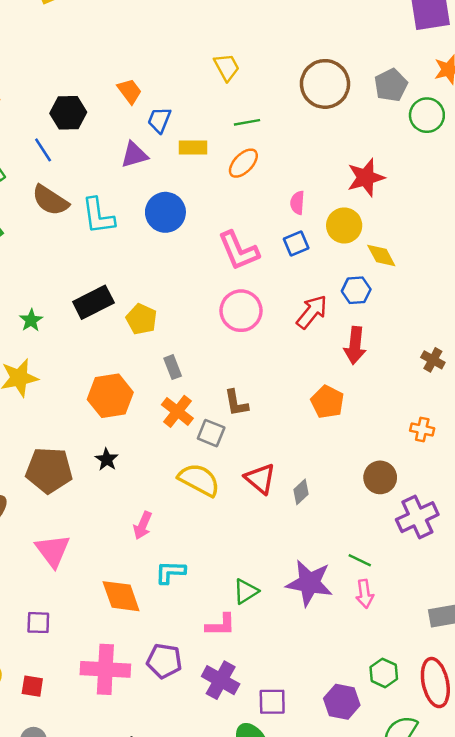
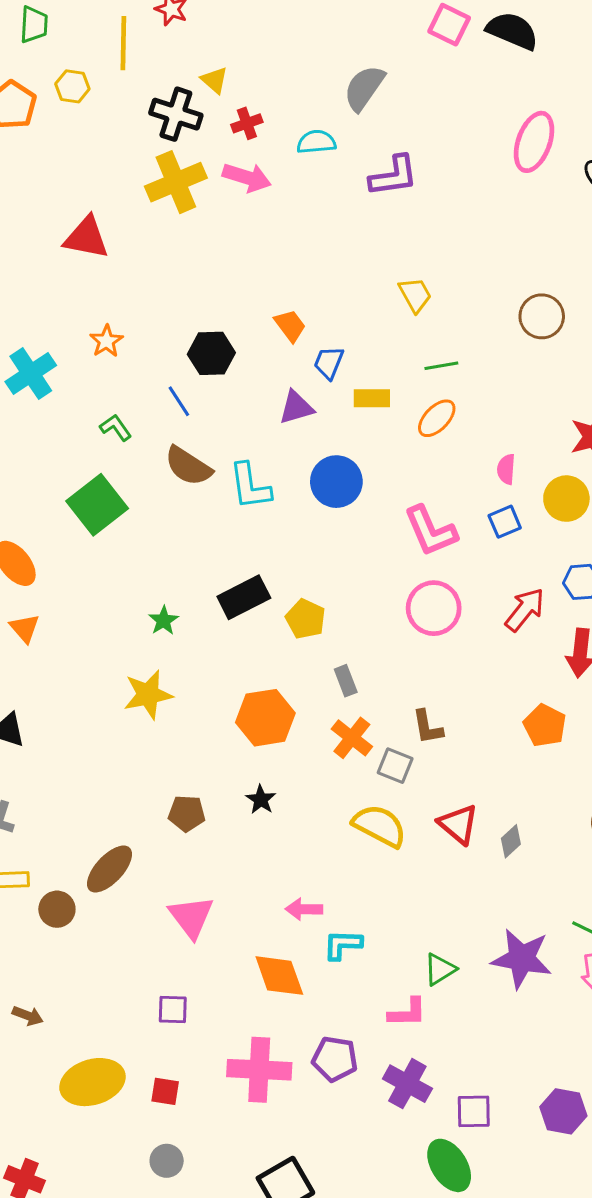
brown circle: (325, 84) -> (542, 316), size x0.7
brown pentagon: (49, 470) -> (187, 813), size x0.6
pink arrow: (143, 525) -> (304, 909), moved, turned 68

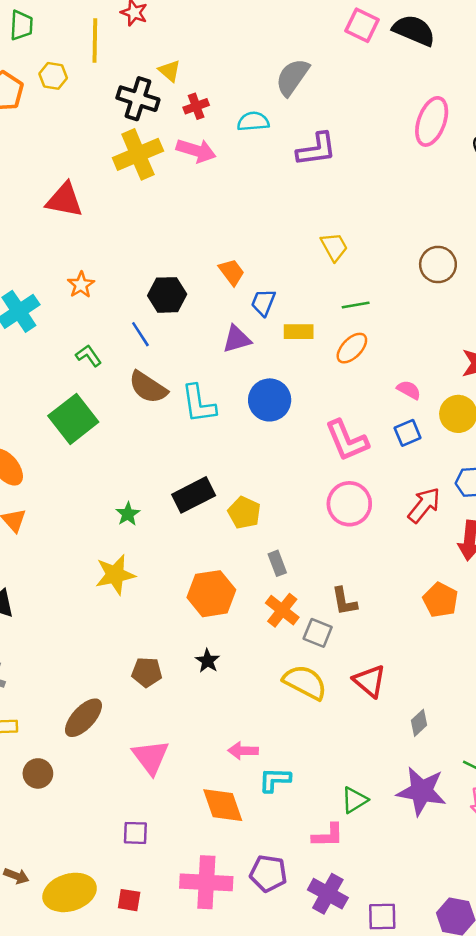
pink semicircle: (506, 469) -> (409, 390), turned 115
gray diamond: (511, 841) -> (419, 723), moved
brown circle: (57, 909) -> (38, 773), moved
brown arrow: (28, 1016) -> (16, 876), moved

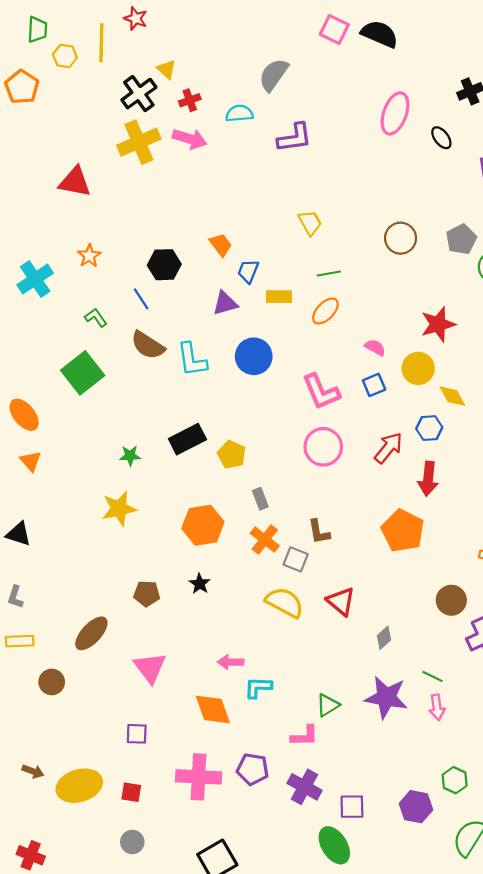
yellow hexagon: (53, 76) -> (65, 56), moved
black cross: (138, 99) -> (139, 94), turned 36
green star: (128, 514) -> (130, 456), turned 30
orange pentagon: (440, 600) -> (403, 531), size x1.4

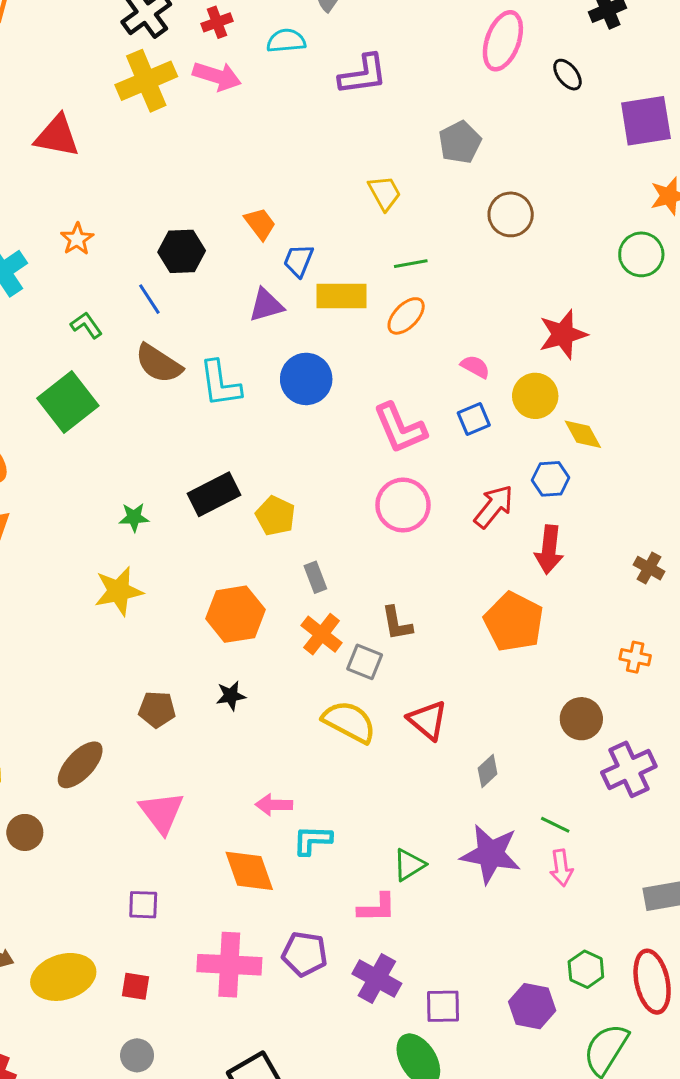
gray pentagon: (461, 239) -> (460, 142), moved
yellow rectangle: (279, 297) -> (342, 296), size x1.4
black star: (200, 584) -> (231, 696), turned 30

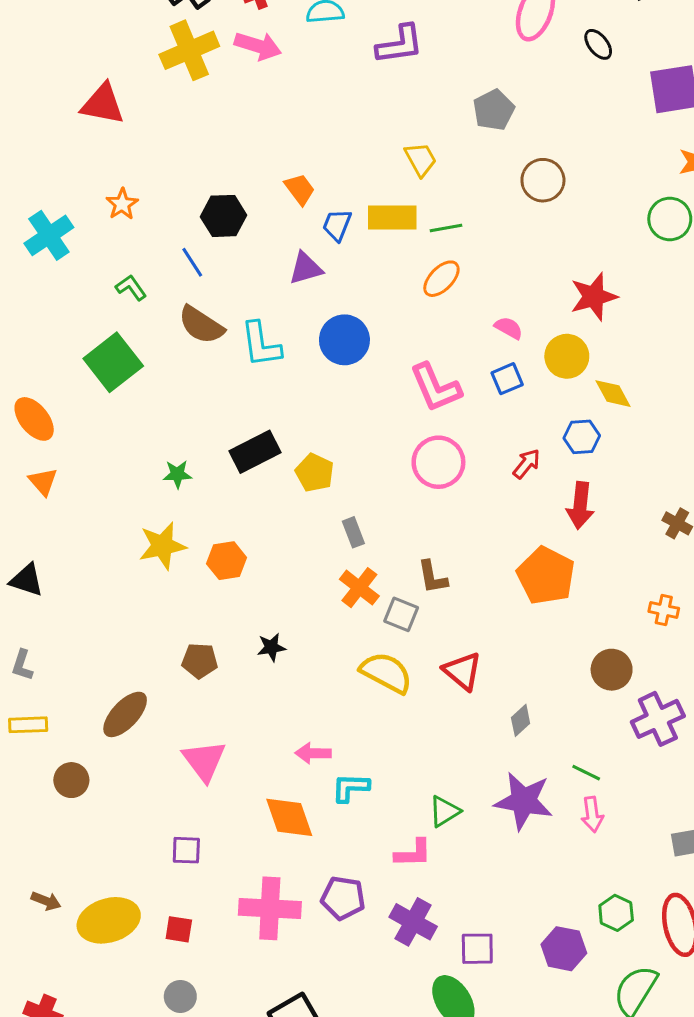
yellow rectangle: (342, 296) -> (392, 217), moved
red arrow: (494, 507) -> (527, 464), size x0.7
orange hexagon: (235, 614) -> (227, 561), moved, size x0.7

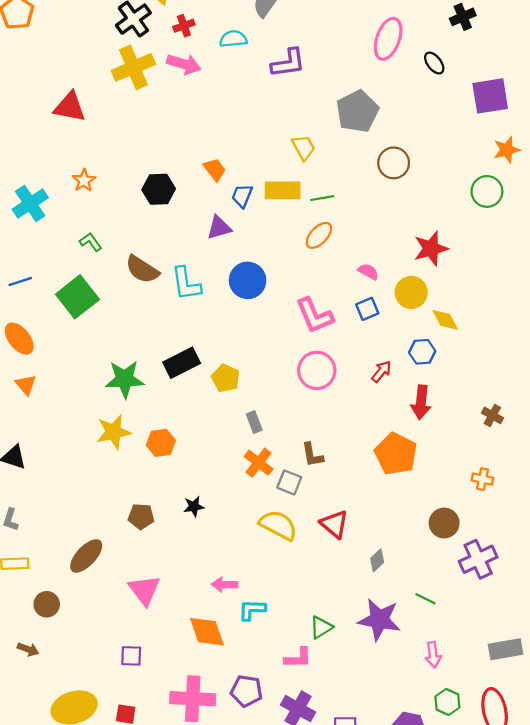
gray pentagon: (494, 110) -> (357, 111), size x1.4
blue line: (192, 262) -> (20, 281), moved, turned -75
green star: (177, 474) -> (125, 379), size x1.8
pink arrow: (592, 814) -> (433, 655), moved
brown arrow: (46, 901) -> (28, 649), moved

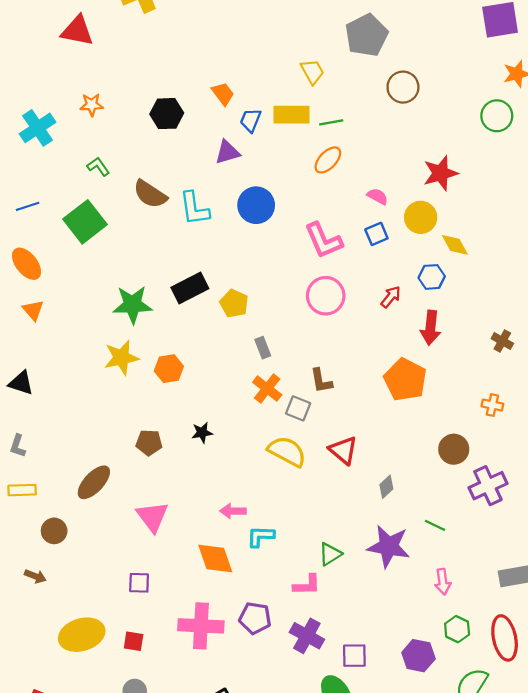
orange star: (84, 180) -> (92, 105), turned 30

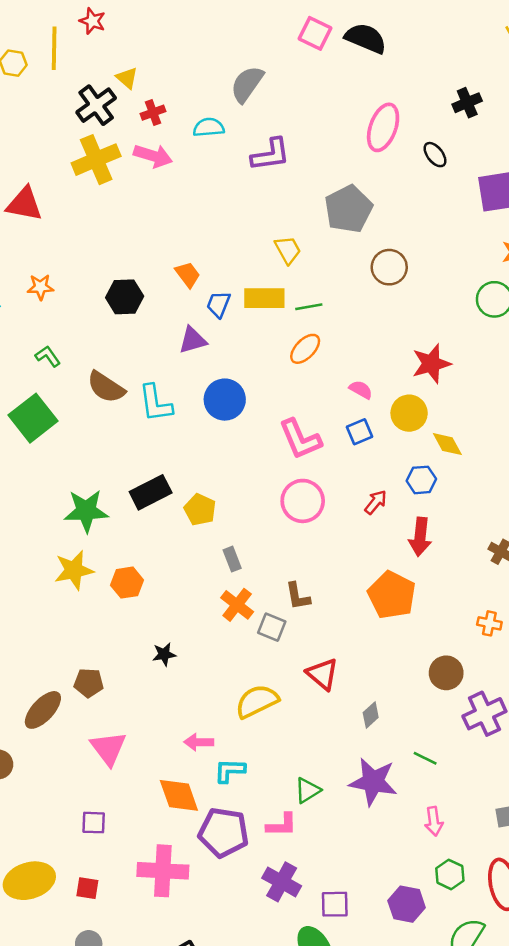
brown pentagon: (149, 443) -> (89, 683), moved
yellow semicircle: (287, 451) -> (257, 701), moved, turned -54
purple pentagon: (255, 618) -> (223, 832), moved, size x1.4

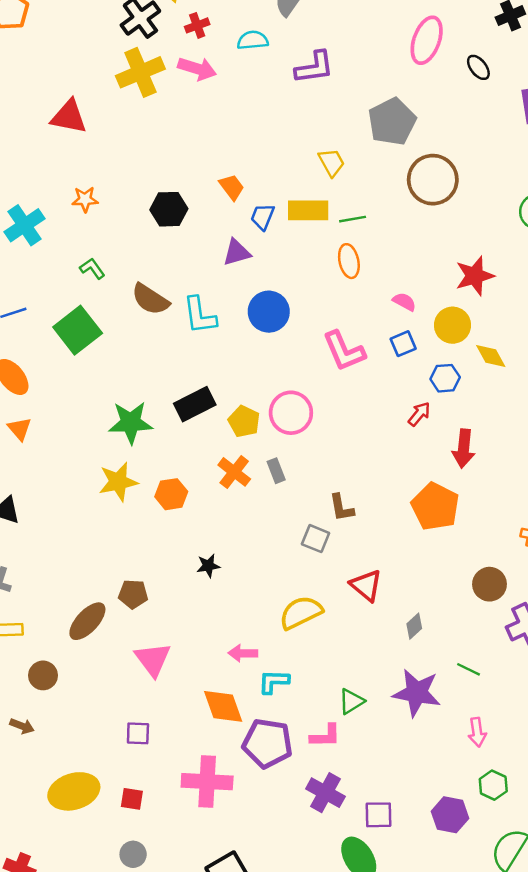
brown circle: (389, 267) -> (433, 180), size x1.4
orange ellipse: (305, 349) -> (349, 261), turned -56
blue hexagon: (421, 480) -> (445, 378), moved
pink circle: (303, 501) -> (291, 413), moved
orange cross: (237, 605) -> (234, 472), moved

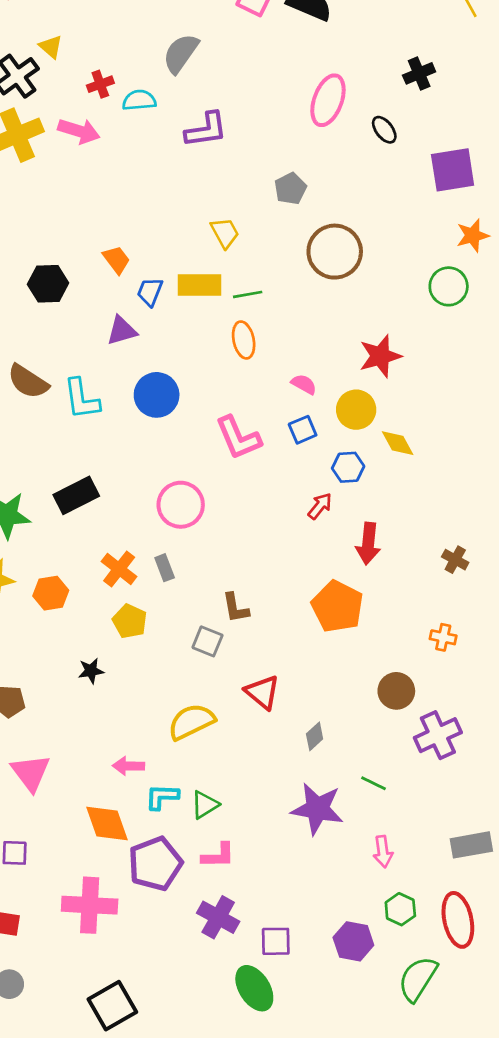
red cross: (197, 25) -> (100, 84), moved
gray pentagon: (392, 122) -> (290, 189), size x0.6
yellow pentagon: (244, 421) -> (130, 621), moved
green triangle: (351, 701) -> (205, 805), moved
purple pentagon: (267, 743) -> (155, 864), turned -30

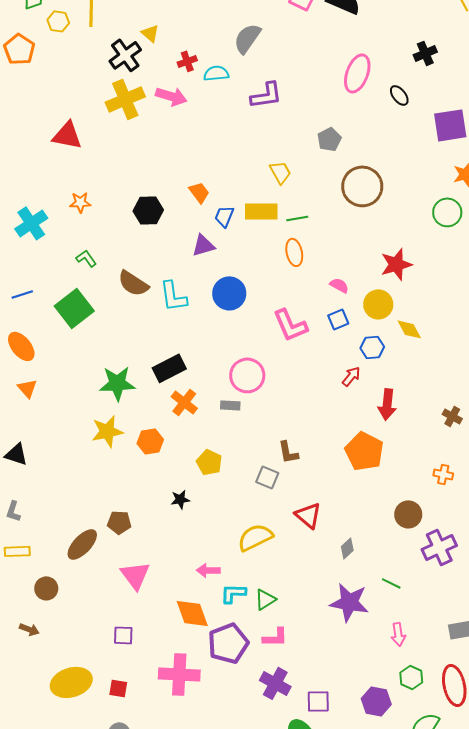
gray rectangle: (165, 568) -> (230, 405), moved, turned -66
orange cross: (119, 569) -> (184, 402), moved

